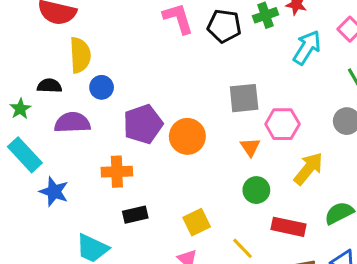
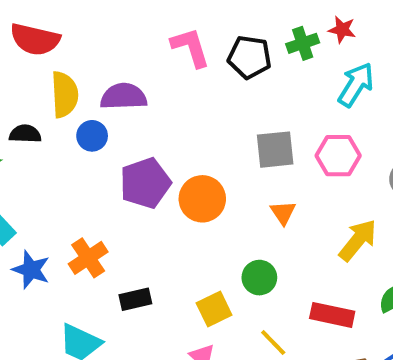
purple semicircle: (72, 123) -> (124, 96), moved
pink hexagon: (282, 124) -> (338, 156), moved
orange cross: (117, 172) -> (88, 258), moved, turned -32
green circle: (256, 190) -> (259, 278), moved

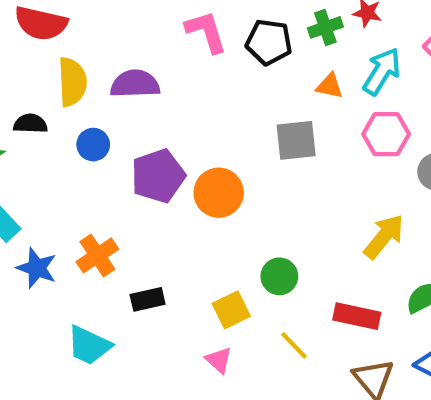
blue circle: (92, 136) -> (93, 145), moved
pink hexagon: (338, 156) -> (386, 134), moved
orange triangle: (283, 213) -> (330, 86), moved, turned -44

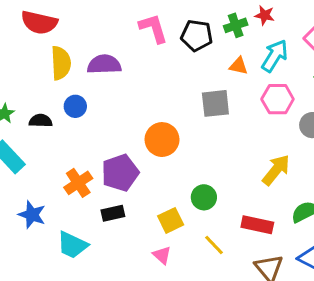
black semicircle: (30, 124) -> (41, 121), moved
purple pentagon: (158, 176) -> (120, 173), moved
blue star: (37, 268) -> (32, 215), moved

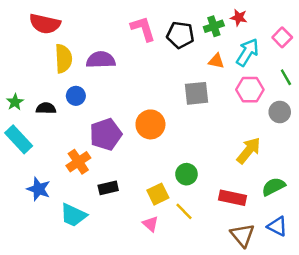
purple pentagon: (120, 173) -> (106, 134), moved
yellow line: (214, 245) -> (184, 211), moved

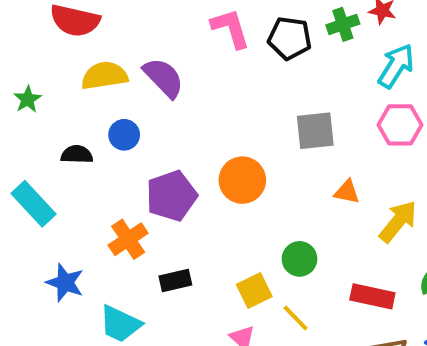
yellow semicircle: (63, 59) -> (104, 76), turned -96
purple semicircle: (101, 60) -> (164, 78), turned 48
orange triangle: (216, 61) -> (347, 192), moved
green star: (15, 102) -> (28, 99), moved

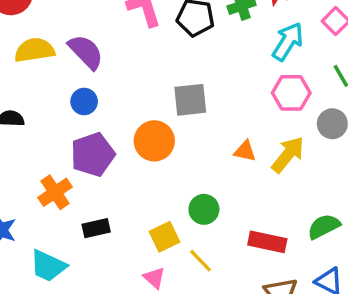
gray square: (315, 131) -> (190, 100), moved
blue circle: (124, 135) -> (84, 101), moved
yellow arrow: (398, 221) -> (288, 155), moved

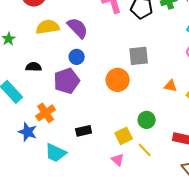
purple pentagon: (93, 155) -> (67, 81), moved
orange cross: (55, 192) -> (46, 113), moved

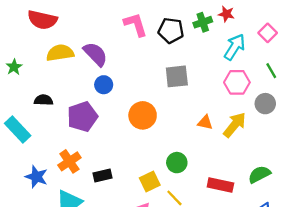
gray square: (139, 56) -> (177, 76), moved
blue circle: (77, 57) -> (104, 85), moved
orange cross: (46, 113) -> (69, 161), moved

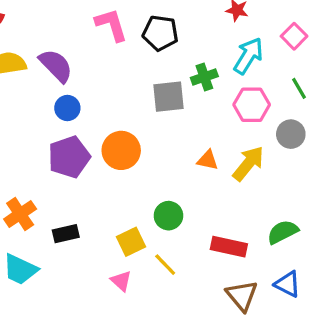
green cross: (203, 22) -> (204, 77), moved
purple pentagon: (82, 117) -> (69, 157), moved

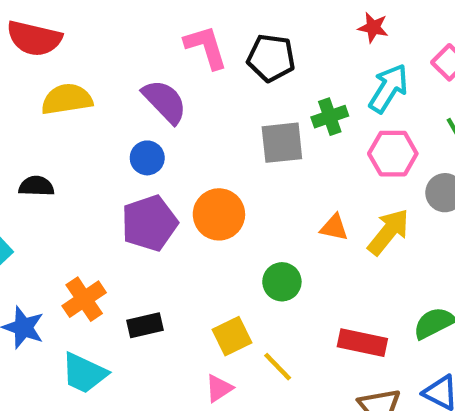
purple semicircle: (56, 66) -> (165, 101), moved
green circle: (168, 216) -> (282, 282), moved
pink triangle: (121, 281) -> (219, 388), turned 45

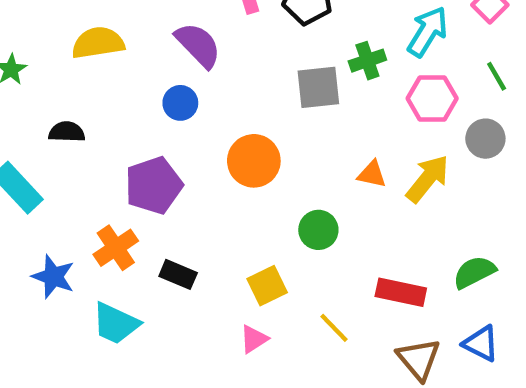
purple pentagon: (149, 223) -> (154, 185), moved
black rectangle: (145, 325) -> (178, 274), turned 36
yellow line: (278, 367) -> (334, 328), moved

